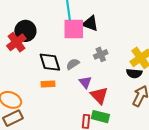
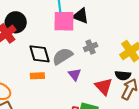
gray semicircle: (73, 64) -> (62, 56), size x1.5
black semicircle: (134, 73) -> (123, 75), moved
red triangle: (99, 95) -> (104, 87), moved

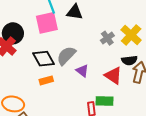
pink square: (64, 21) -> (47, 23), moved
gray cross: (91, 47) -> (107, 38), moved

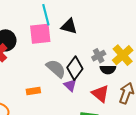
gray semicircle: (66, 56) -> (56, 68), turned 80
black diamond: (43, 59) -> (75, 68), moved, turned 60
black semicircle: (129, 60) -> (108, 69), moved

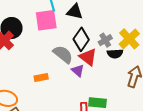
black diamond: (75, 68) -> (81, 39), moved
red triangle: (100, 94) -> (88, 57), moved

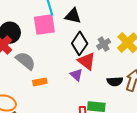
gray semicircle: (63, 54) -> (25, 61), moved
black semicircle: (115, 54) -> (115, 81), moved

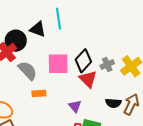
black triangle: (73, 16) -> (38, 29), moved
pink square: (44, 25) -> (58, 64), moved
purple triangle: (76, 75) -> (75, 106), moved

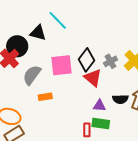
cyan line: (59, 19) -> (58, 20), turned -30
gray semicircle: (28, 71) -> (32, 75), turned -95
purple triangle: (75, 106) -> (99, 106), moved, turned -40

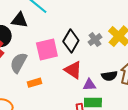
red triangle: (93, 78) -> (73, 70), moved

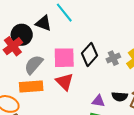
red triangle: (73, 70) -> (65, 82), moved
orange rectangle: (35, 83) -> (31, 87), moved, size x1.6

